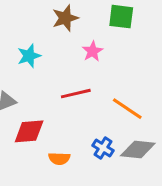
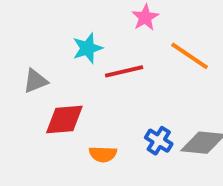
cyan star: (29, 56) -> (87, 48), moved
orange line: (127, 109) -> (190, 56), moved

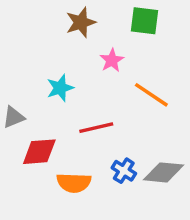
red line: (124, 71) -> (96, 128), moved
orange semicircle: (103, 154) -> (74, 183), size x1.4

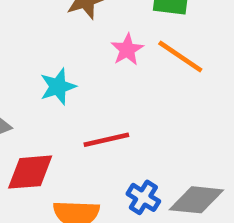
orange line: (151, 95) -> (180, 57), moved

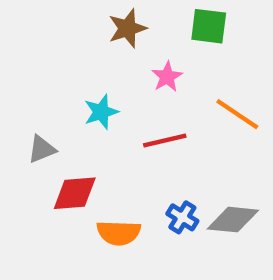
orange line: (180, 57) -> (237, 114), moved
red line: (106, 140) -> (165, 140), moved

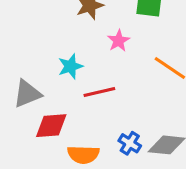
red line: (165, 140) -> (99, 92), moved
gray triangle: (42, 149) -> (27, 94), size x1.4

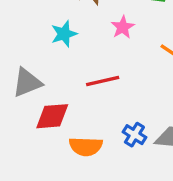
cyan star: (70, 66) -> (64, 34), moved

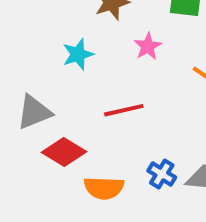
red diamond: (52, 116) -> (64, 152), turned 36

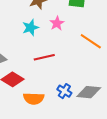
cyan star: (78, 54) -> (30, 28), moved

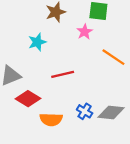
pink star: (57, 23) -> (85, 32), moved
cyan star: (30, 28) -> (37, 42), moved

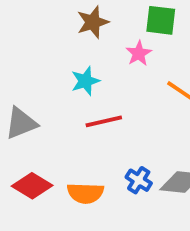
cyan star: (37, 42) -> (85, 81), moved
red diamond: (28, 99) -> (32, 186), moved

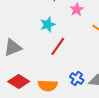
red line: (104, 121) -> (58, 46), turned -42

